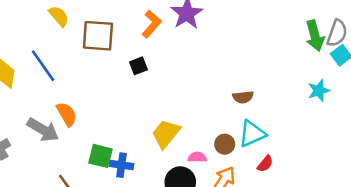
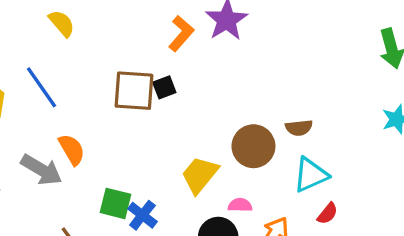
brown square: (98, 36) -> (134, 91), moved
brown circle: (225, 144) -> (253, 146), moved, size x1.6
blue cross: (121, 165) -> (142, 215), turned 30

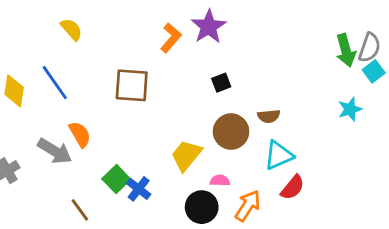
black square: (164, 87) -> (221, 83), moved
green square: (115, 203) -> (116, 179), turned 32
red semicircle: (328, 214) -> (293, 187), size x1.4

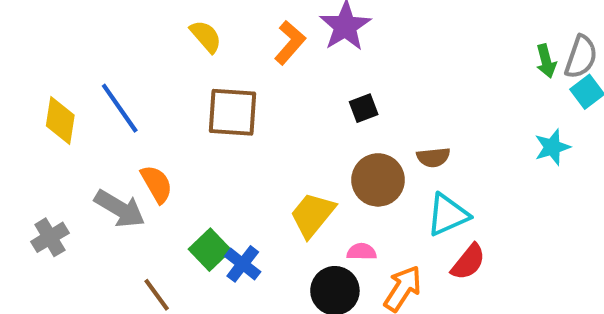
yellow semicircle: (72, 29) -> (206, 36), moved
green arrow: (346, 50) -> (546, 61), size x0.7

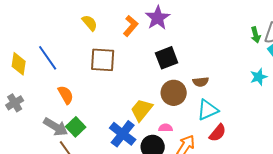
black square: (364, 108) -> (167, 58), size x1.6
gray arrow: (120, 209) -> (56, 127), moved
gray cross: (50, 237) -> (15, 103), moved
green square: (210, 250) -> (76, 127), moved
blue cross: (243, 264) -> (123, 134), moved, size x1.5

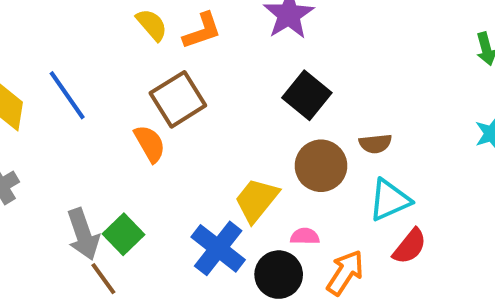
orange L-shape: (131, 26) -> (202, 31), moved, turned 30
black square: (167, 58) -> (307, 95), turned -30
brown square: (103, 60) -> (178, 99), turned -36
orange semicircle: (66, 95) -> (150, 144), moved
gray arrow: (56, 127) -> (83, 234), turned 40

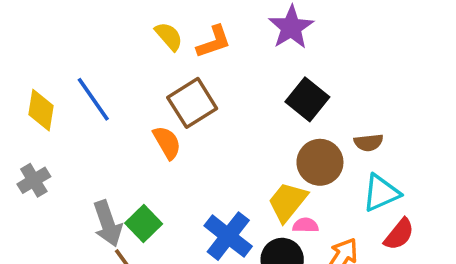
yellow trapezoid: (256, 200) -> (288, 202), moved

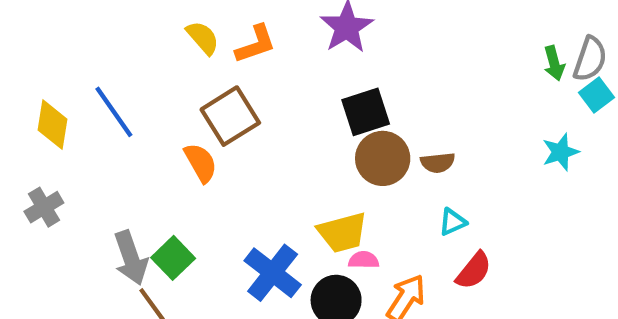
black square: (307, 99) -> (366, 112), turned 33
brown circle: (320, 162) -> (383, 158), moved
cyan triangle: (381, 193) -> (453, 222), size x0.6
yellow trapezoid: (288, 202) -> (342, 233), turned -144

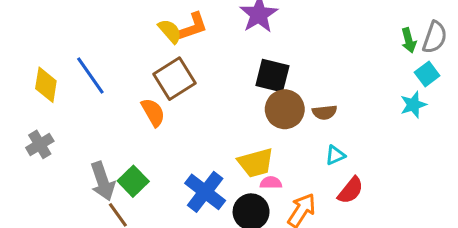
yellow semicircle: (203, 38) -> (170, 31), moved
cyan square: (596, 95) -> (427, 74), moved
black square: (366, 112) -> (272, 76), turned 32

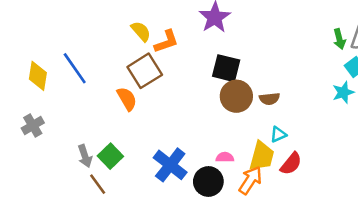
orange L-shape: (193, 27) -> (166, 42), moved
yellow trapezoid: (256, 163) -> (262, 156), moved, turned -60
gray arrow: (103, 181) -> (85, 156), size x0.7

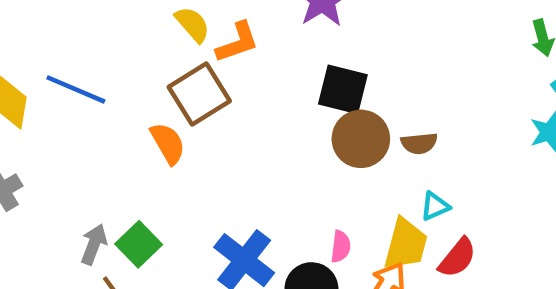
blue line: (75, 68) -> (76, 89), turned -32
gray arrow: (85, 156) -> (94, 244), turned -140
pink semicircle: (225, 157) -> (341, 247), turned 96

